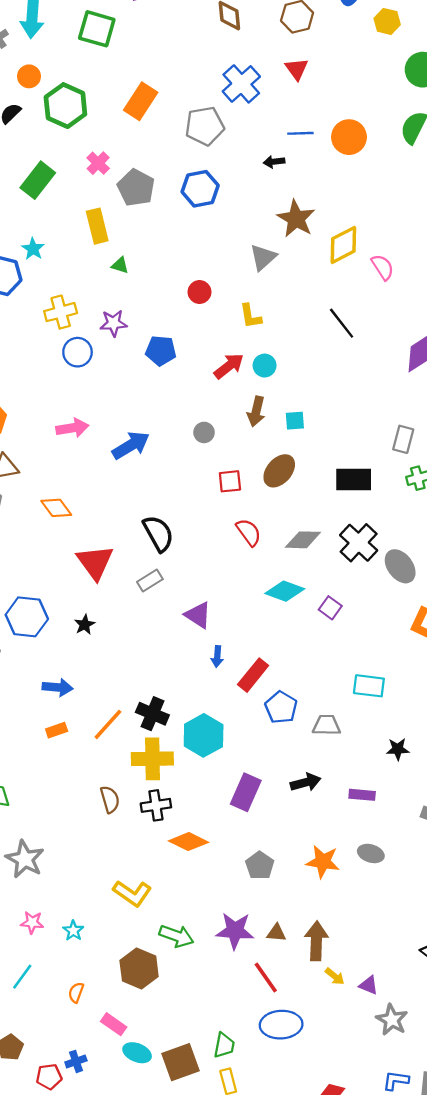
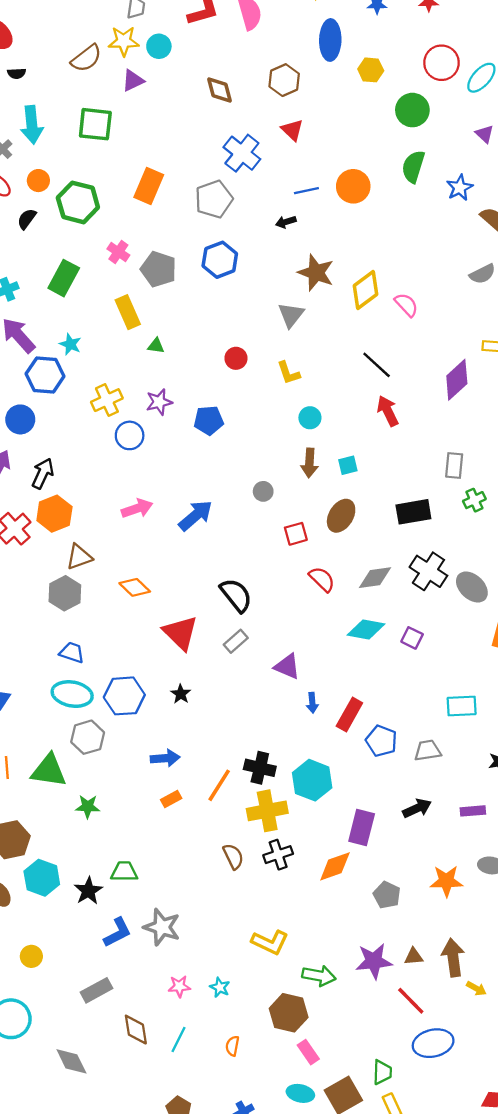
red arrow: (229, 366) -> (388, 411), moved, turned -68
orange diamond: (189, 842) -> (335, 866), moved, turned -36
pink rectangle: (114, 1024) -> (308, 1052), moved, turned 30

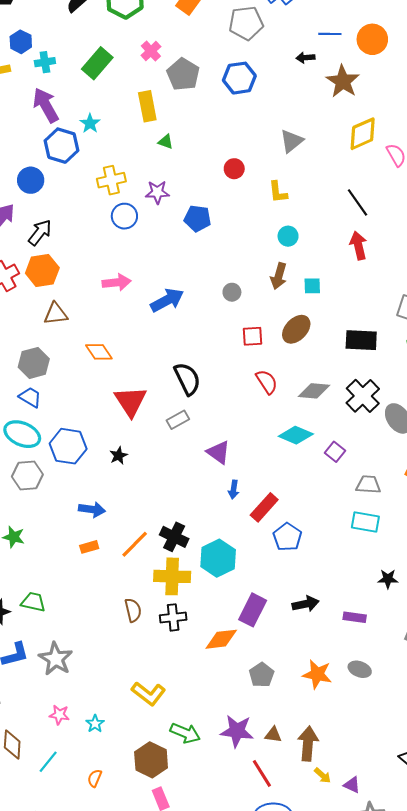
brown star: (316, 273) -> (343, 81), moved
gray hexagon: (65, 593) -> (34, 363), moved
gray trapezoid: (428, 750) -> (368, 485), moved

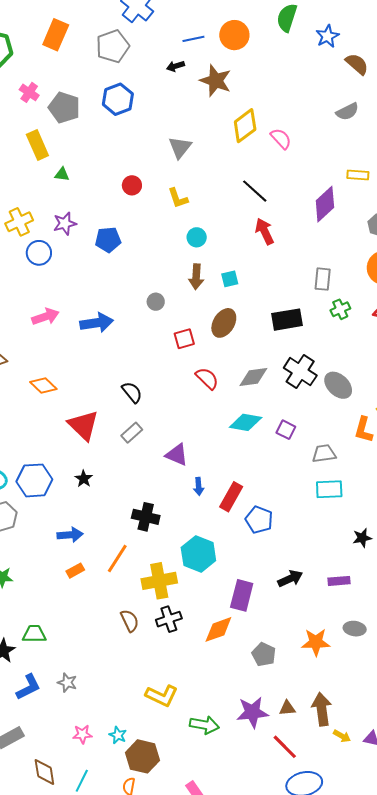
blue arrow: (167, 300) -> (97, 323), turned 32
black semicircle: (187, 379) -> (132, 392), size x0.7
black cross: (174, 537) -> (146, 517), moved
gray star: (56, 659) -> (67, 683), size x0.6
brown hexagon: (151, 760) -> (143, 756), moved

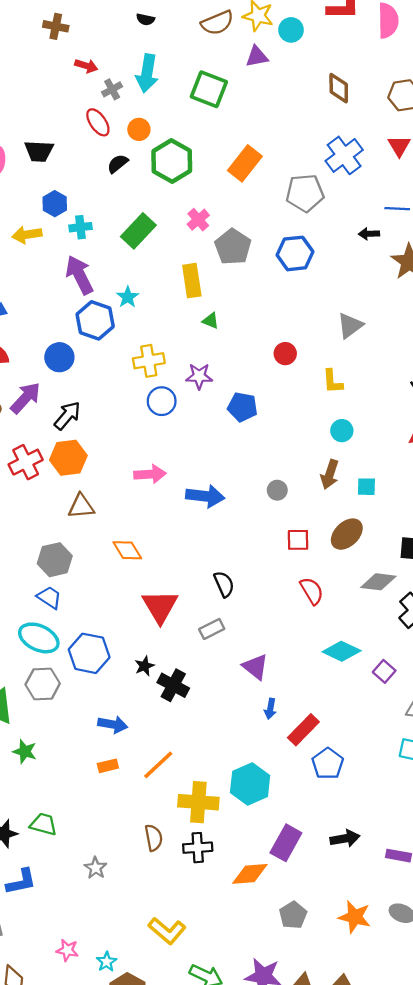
gray diamond: (253, 377) -> (378, 582), moved
black cross: (146, 517) -> (173, 685), moved
gray star: (67, 683) -> (96, 868), moved

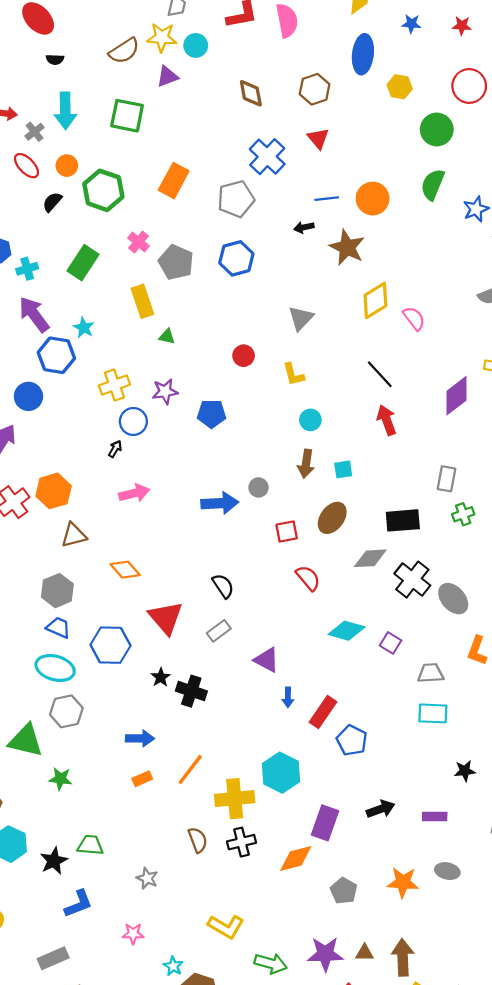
black arrow: (67, 416) -> (115, 449), moved, size x0.6
blue arrow: (205, 496) -> (220, 503), moved
blue hexagon: (89, 653) -> (110, 645), moved
pink star: (67, 950) -> (133, 934), moved

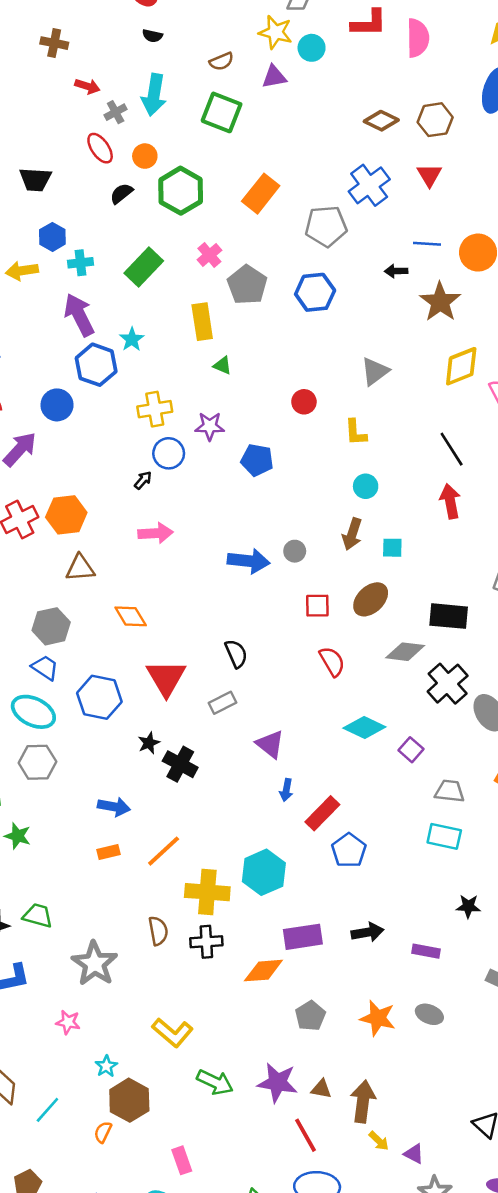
brown semicircle: (124, 51) -> (221, 61), moved, size x0.7
brown diamond: (251, 93) -> (381, 121), moved, turned -64
purple rectangle: (325, 823) -> (303, 937), turned 52
gray star: (147, 878) -> (95, 964), size x1.8

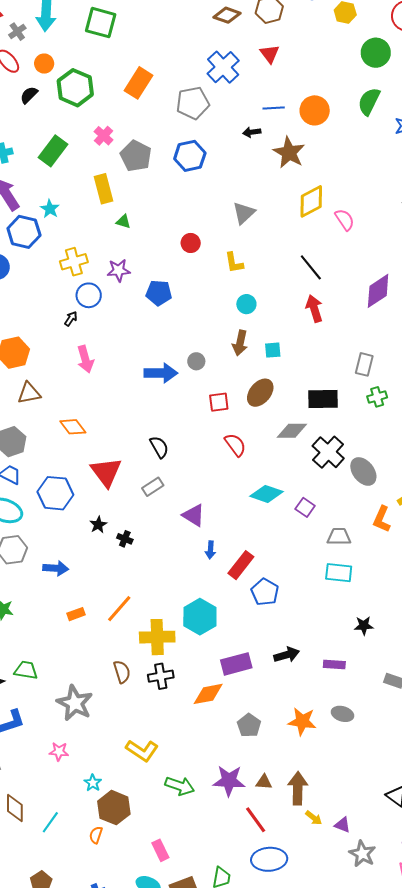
pink arrow: (156, 533) -> (85, 359), turned 84
black cross: (180, 764) -> (125, 539), size x0.6
blue arrow: (114, 807) -> (56, 568), moved

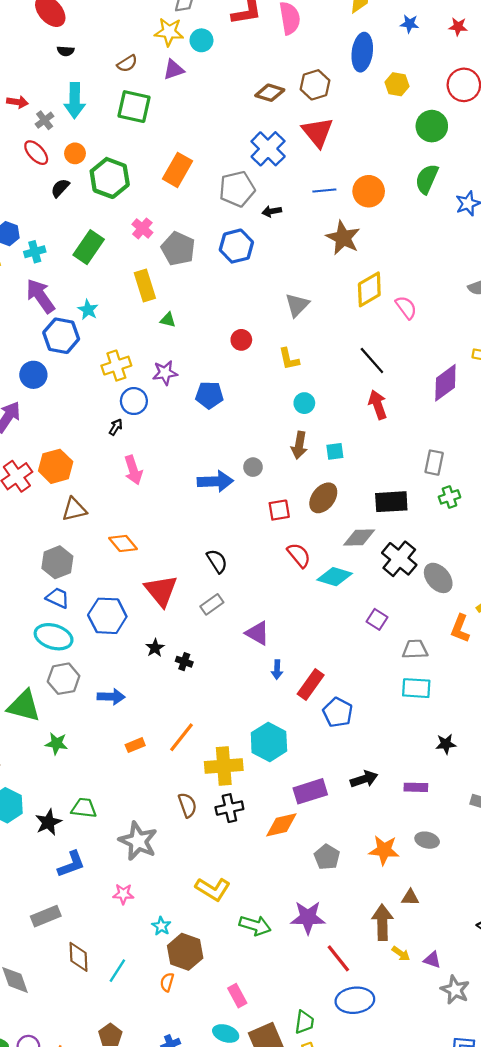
red triangle: (270, 54) -> (318, 132), size x1.5
black arrow: (252, 132) -> (272, 211), moved
cyan diamond: (267, 494) -> (335, 577), moved
brown triangle: (264, 782) -> (410, 897), moved

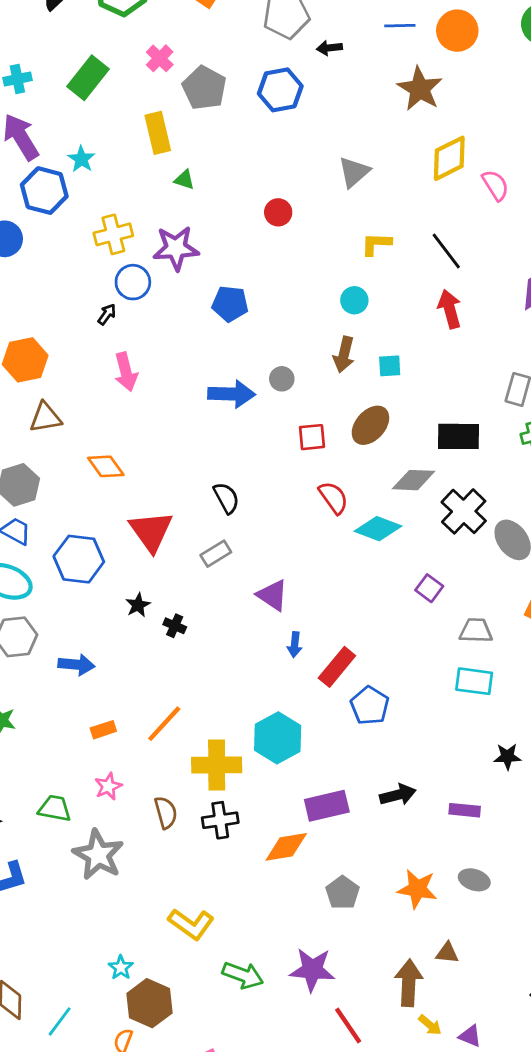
yellow L-shape: (289, 359) -> (376, 244), moved, turned 100
purple star: (165, 373) -> (176, 248), size x1.4
blue pentagon: (209, 395) -> (230, 304), moved
green trapezoid: (84, 808) -> (55, 808), moved
pink star: (123, 894) -> (108, 786), moved, turned -30

